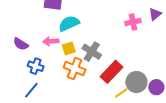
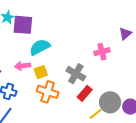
pink cross: (133, 22) -> (102, 52), moved
gray cross: (92, 52) -> (76, 74), moved
red rectangle: (112, 72) -> (85, 93), size x0.7

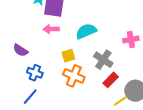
cyan semicircle: (40, 47) -> (86, 31), moved
pink arrow: (22, 66) -> (51, 29), moved

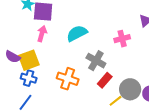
pink arrow: (51, 29) -> (42, 34), turned 112
yellow square: (68, 56) -> (29, 60), moved, size x1.5

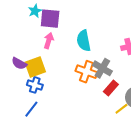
cyan semicircle: (77, 33) -> (84, 41), turned -75
orange cross: (68, 79) -> (86, 72), moved

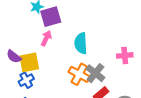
purple square: (50, 19) -> (51, 17), turned -30
blue cross: (35, 85) -> (26, 80), turned 35

